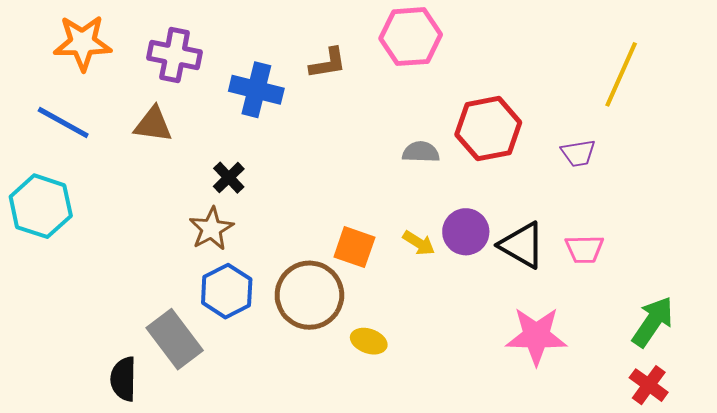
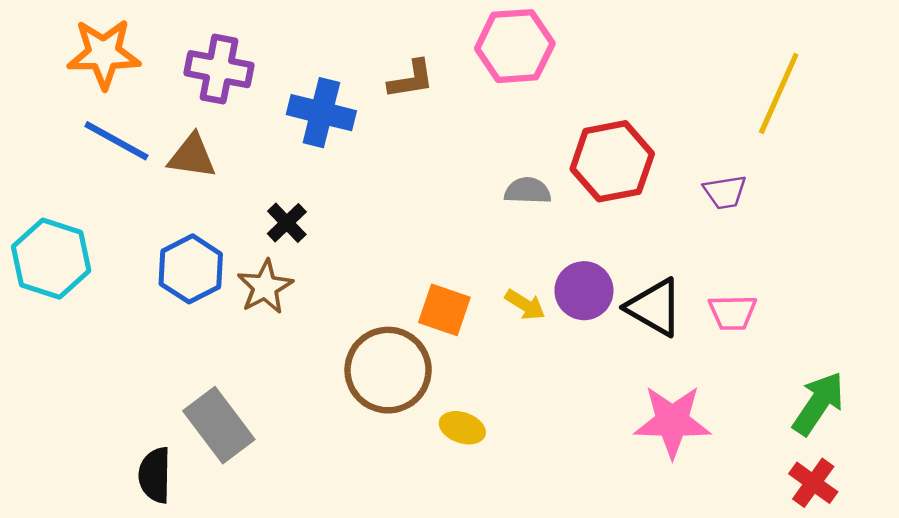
blue line: (63, 122) -> (116, 141), moved
blue hexagon: (227, 291) -> (191, 269), moved

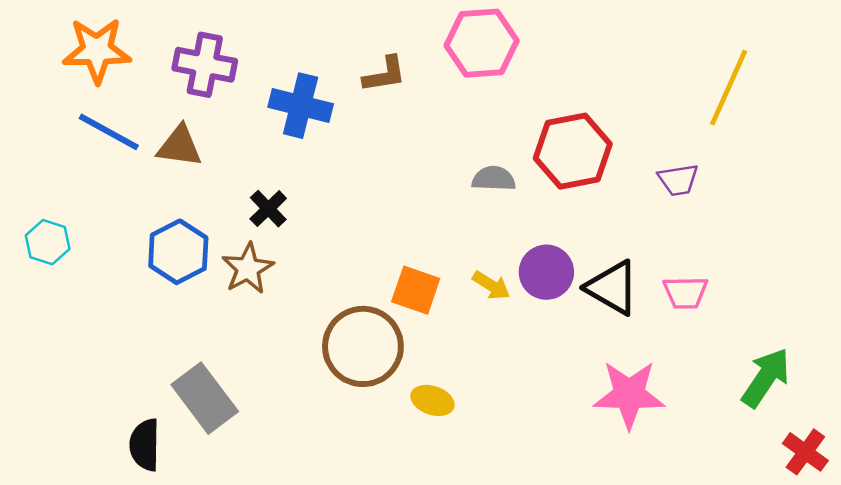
cyan hexagon: (51, 259) -> (48, 242), size x0.6
red cross: (813, 483) -> (805, 452), moved

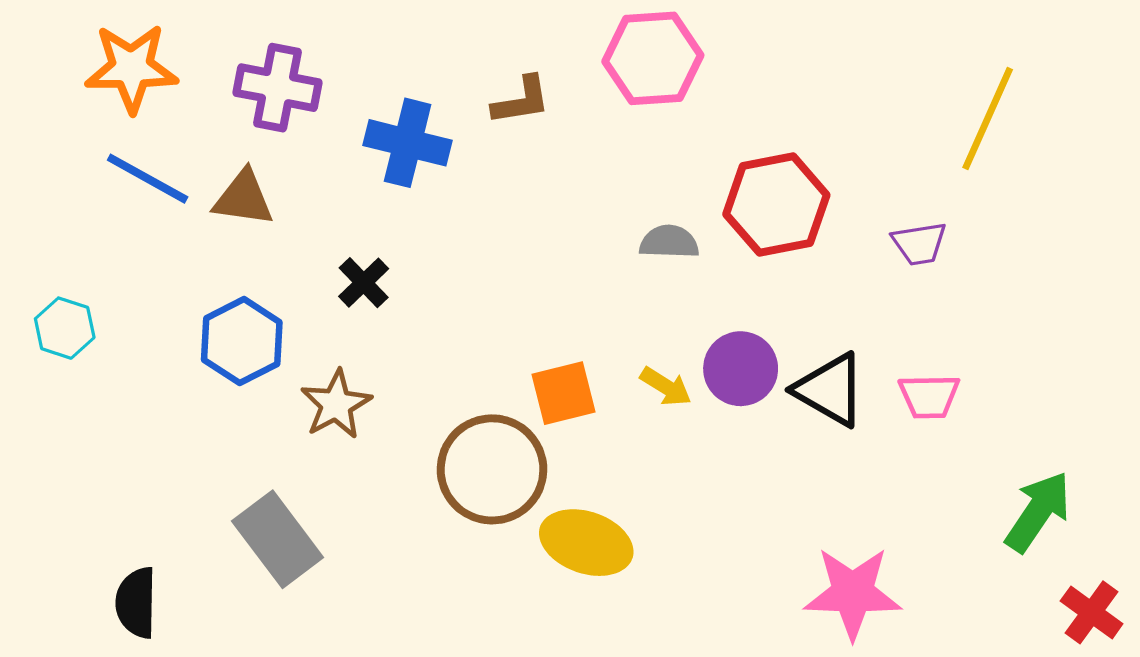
brown star: (248, 269) -> (336, 404), moved
orange square: (416, 290) -> (564, 393), turned -33
pink star: (629, 394) -> (853, 593), moved
yellow ellipse: (432, 400) -> (586, 543), size x1.6
black semicircle: (145, 445) -> (136, 603), moved

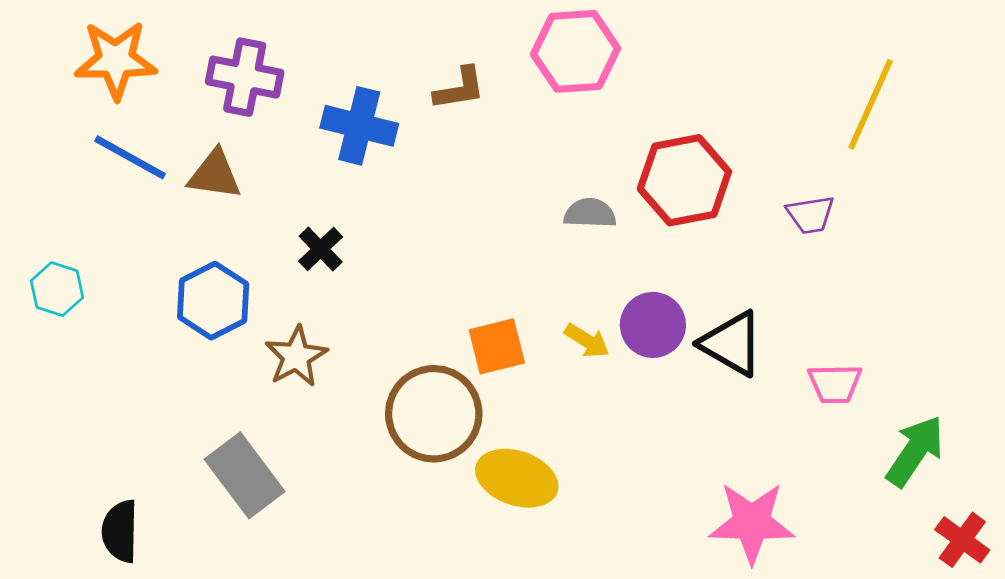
pink trapezoid: (929, 396) -> (835, 384), moved

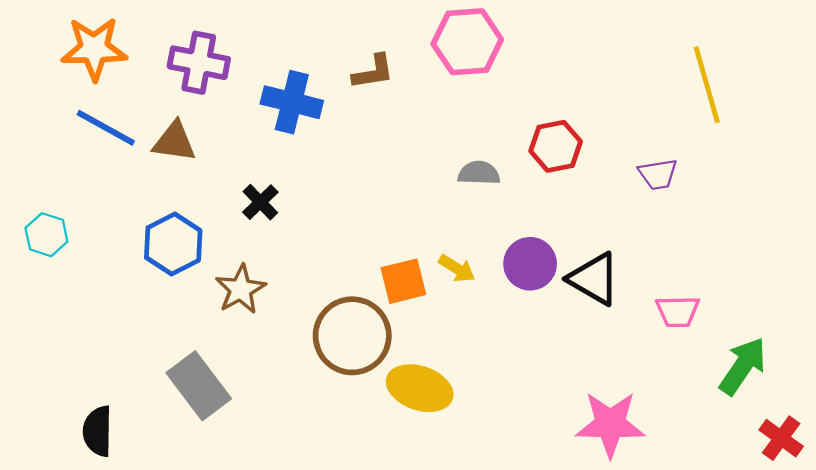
yellow line: (871, 104) -> (707, 85), turned -40
red hexagon: (684, 180) -> (556, 146), size x0.7
yellow arrow: (587, 341) -> (457, 268), moved

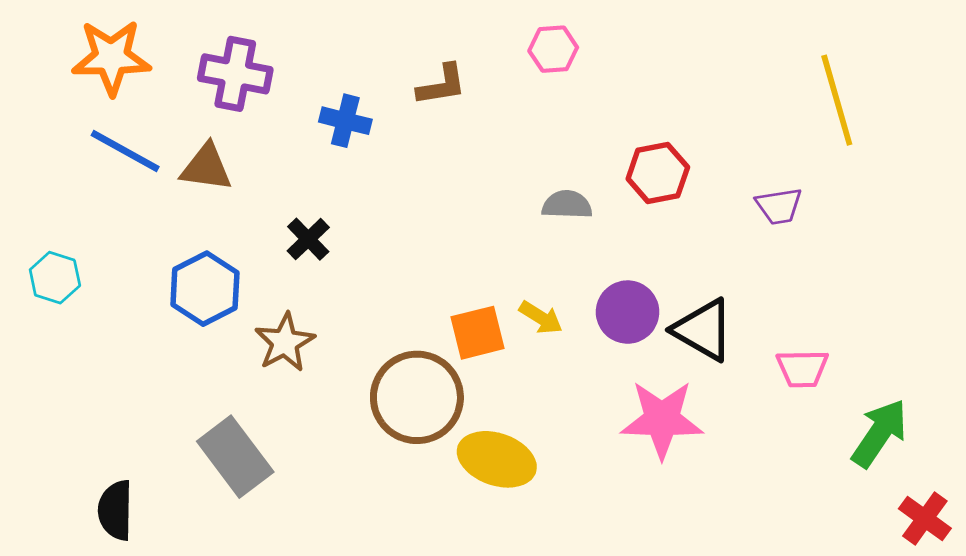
pink hexagon: (467, 42) -> (553, 49), size x0.6
blue cross: (292, 102) -> (345, 121), size x0.7
pink star: (610, 424) -> (662, 419), moved

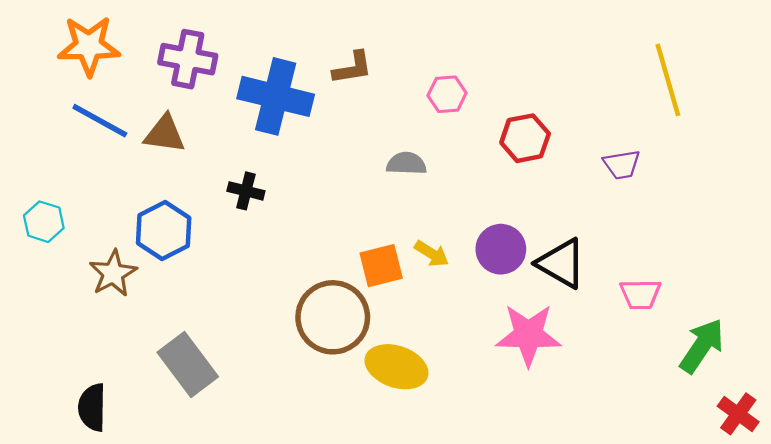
pink hexagon: (553, 49) -> (447, 94), moved
blue cross: (345, 121) -> (276, 96), size x1.8
gray semicircle: (567, 205) -> (406, 163), moved
black cross: (308, 239) -> (246, 191), turned -32
brown star: (285, 342) -> (113, 273), moved

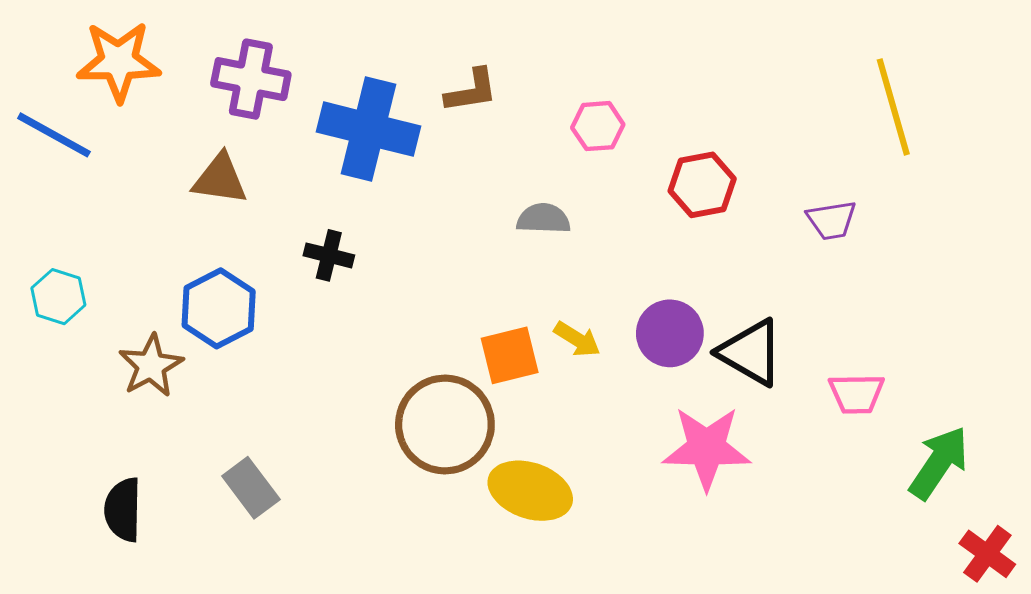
blue line: (100, 121) -> (54, 135), moved
gray rectangle: (188, 365) -> (251, 488), size x0.7
black semicircle: (92, 407) -> (123, 510), moved

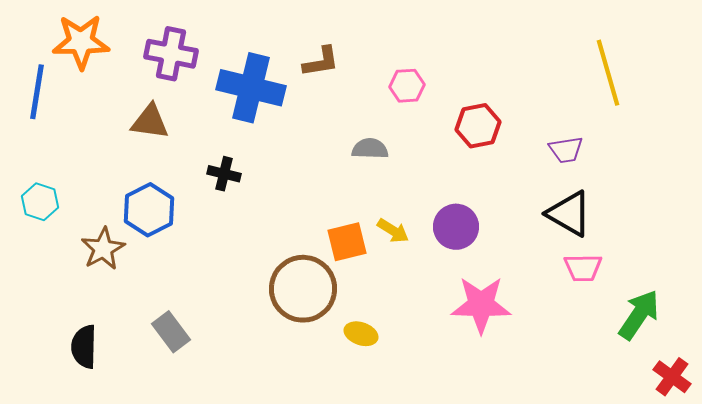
blue line: (54, 135) -> (37, 92), turned 70
black triangle: (751, 352) -> (569, 214), moved
yellow ellipse: (530, 491) -> (361, 334), size x0.6

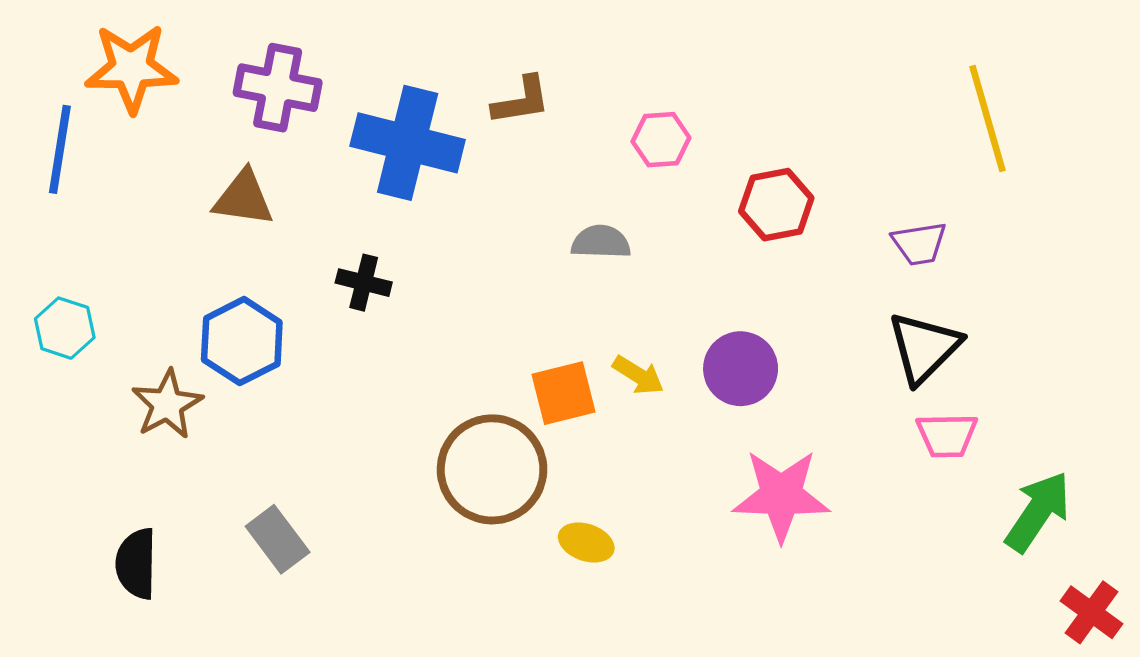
black triangle: (569, 214) -> (924, 348), turned 45

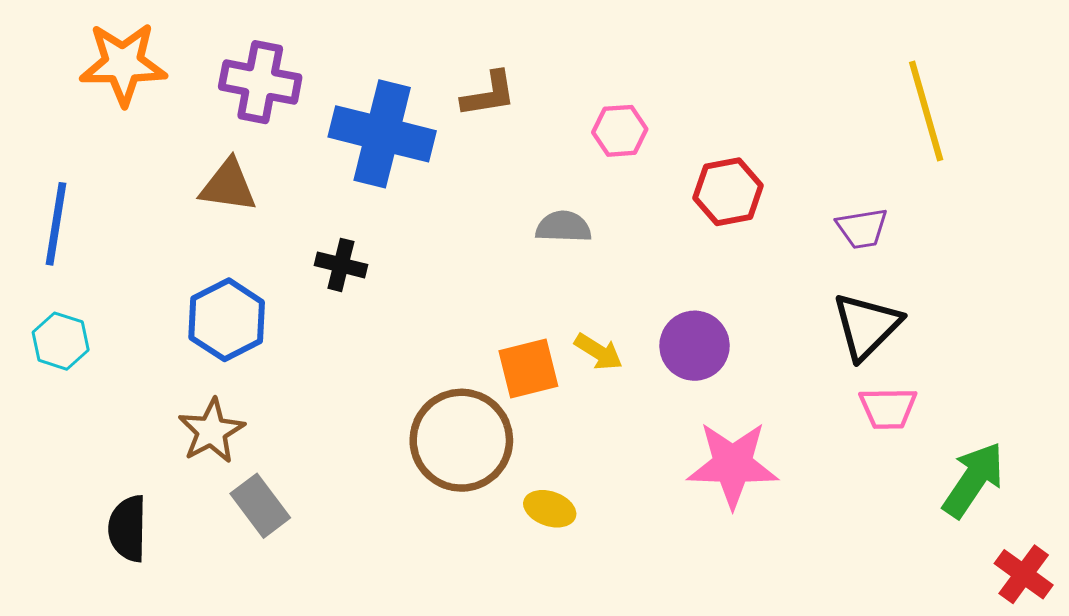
blue line: (60, 149) -> (56, 224), moved
cyan hexagon: (65, 328) -> (61, 341), moved
brown star: (167, 404) -> (211, 431), moved

